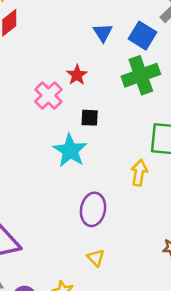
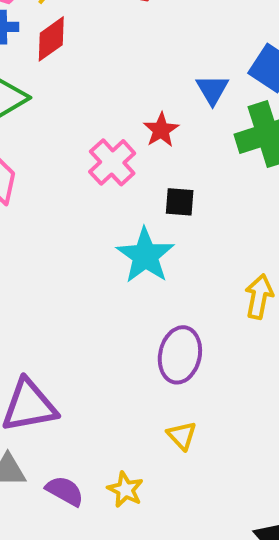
blue triangle: (103, 33) -> (212, 90), moved

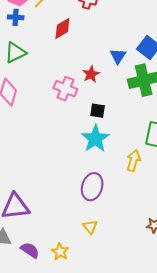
red diamond: (51, 39) -> (62, 28), moved
pink cross: (112, 162) -> (65, 89), turned -30
cyan star: (145, 256) -> (95, 139), moved

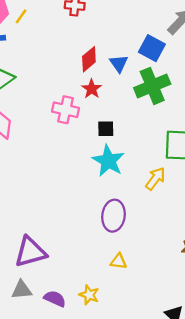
red diamond: (62, 28) -> (89, 59), moved
yellow arrow: (133, 161) -> (155, 179), turned 30
yellow triangle: (90, 227) -> (119, 261), turned -35

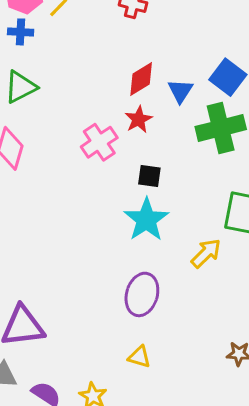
pink cross: (65, 110) -> (99, 142), turned 35

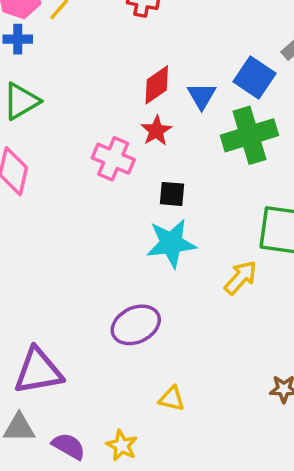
pink cross: (99, 142) -> (113, 159), turned -30
cyan star: (146, 220) -> (171, 243), turned 30
purple ellipse: (142, 294) -> (136, 325), moved, turned 51

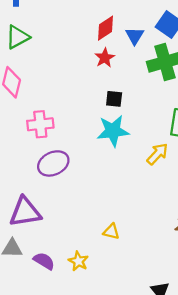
pink cross: (113, 159) -> (40, 124), moved, turned -30
purple ellipse: (136, 325) -> (53, 163), moved

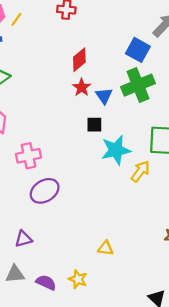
blue triangle: (135, 36) -> (104, 96), moved
cyan star: (113, 131) -> (116, 150), moved
purple triangle: (25, 212) -> (23, 239), size x0.6

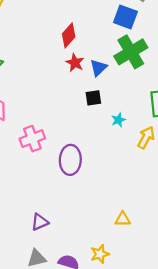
blue triangle: (104, 96) -> (98, 68), turned 30
cyan star: (116, 150) -> (118, 120), size x0.5
purple ellipse: (45, 191) -> (70, 160), moved, turned -48
yellow star: (78, 279) -> (100, 254), turned -30

